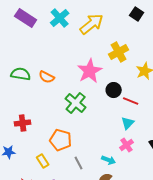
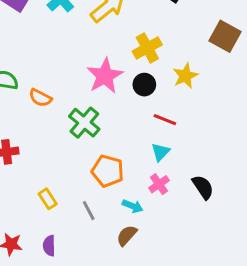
orange semicircle: (47, 77) -> (40, 98), moved
black circle: (114, 90) -> (144, 85), moved
orange pentagon: (61, 140) -> (108, 171), moved
yellow rectangle: (43, 161) -> (48, 199), moved

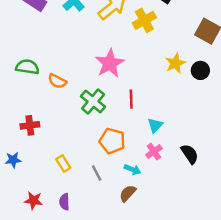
yellow cross: (147, 48) -> (144, 20), moved
black circle: (144, 85) -> (200, 70), moved
red line: (165, 120) -> (131, 99), moved, turned 66

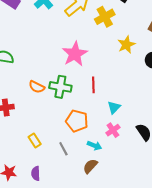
yellow star: (175, 63) -> (126, 45), moved
orange semicircle: (57, 81) -> (37, 87), moved
green cross: (93, 101) -> (60, 87), turned -30

